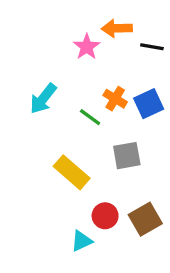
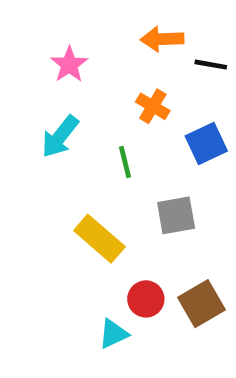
pink star: (87, 47) -> (69, 65), moved
orange cross: (115, 99) -> (153, 106), moved
green line: (90, 117) -> (125, 162), turned 40

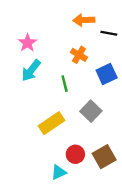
pink star: (69, 65) -> (27, 43), moved
gray square: (176, 215) -> (91, 111), turned -36
yellow rectangle: (99, 239) -> (51, 123), turned -75

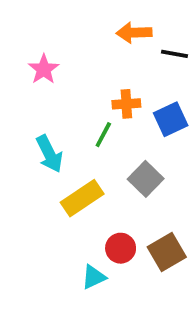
orange cross: (79, 55) -> (126, 104), moved, turned -35
cyan arrow: (31, 70) -> (49, 154), moved, turned -65
green line: (65, 84) -> (103, 135), turned 42

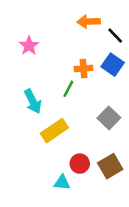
black line: (174, 54) -> (115, 36), turned 36
blue square: (171, 119) -> (113, 65), moved, turned -30
gray square: (146, 179) -> (109, 118), moved
cyan triangle: (94, 277) -> (62, 183), turned 30

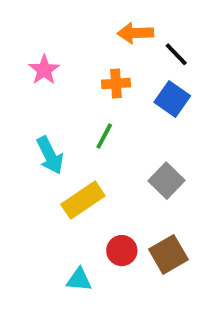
orange cross: (84, 68) -> (116, 83), moved
cyan triangle: (62, 183) -> (79, 280), moved

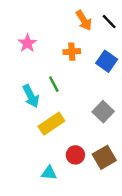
orange arrow: (135, 33) -> (84, 20), turned -120
black line: (176, 54) -> (109, 22), moved
green line: (104, 136) -> (54, 84), moved, turned -56

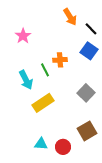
black line: (109, 22) -> (91, 29), moved
orange cross: (72, 52) -> (60, 60), moved
red circle: (75, 155) -> (63, 147), moved

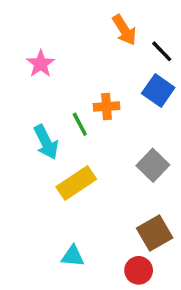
red circle: (63, 147) -> (139, 270), moved

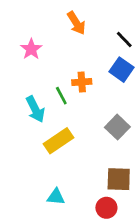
orange arrow: (124, 30) -> (76, 23), moved
brown square: (155, 233) -> (119, 179), turned 32

